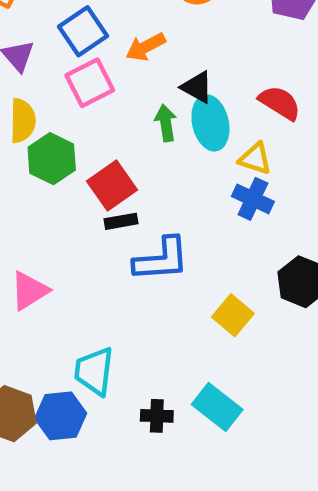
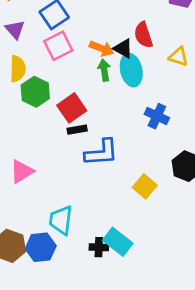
orange arrow: (146, 47) -> (101, 48), moved, turned -130
red semicircle: (280, 103) -> (143, 35), moved, turned -140
yellow triangle: (255, 159) -> (179, 57), moved
cyan rectangle: (217, 407) -> (118, 242), moved

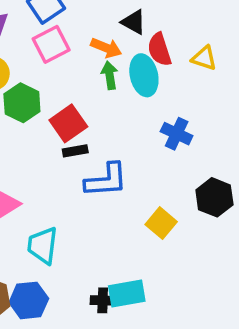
red semicircle: (143, 35) -> (159, 50), moved
black triangle: (123, 48) -> (134, 22), moved
cyan trapezoid: (61, 220) -> (43, 245), moved
cyan rectangle: (118, 242) -> (127, 294), turned -48

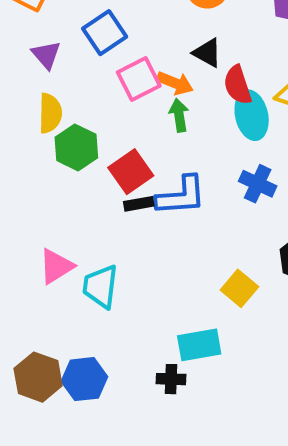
pink square: (51, 44) -> (139, 79), moved
cyan ellipse: (144, 75) -> (252, 115), moved
blue L-shape: (106, 180) -> (181, 196), moved
cyan trapezoid: (43, 245) -> (101, 286), moved
cyan rectangle: (127, 294) -> (199, 345), moved

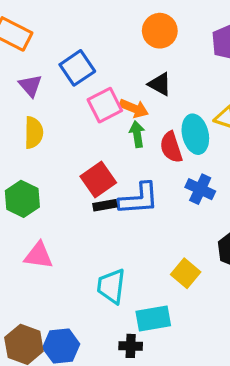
red semicircle: (237, 85) -> (171, 147), moved
green hexagon: (76, 147) -> (22, 199), moved
pink triangle: (56, 266) -> (39, 255), turned 40
cyan trapezoid: (101, 286) -> (111, 286), moved

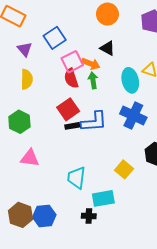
red semicircle: (171, 147) -> (71, 78), moved
blue cross: (200, 189) -> (133, 116), size x1.4

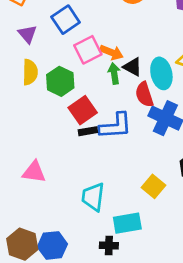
black triangle: (107, 48) -> (133, 67), moved
red semicircle: (71, 78) -> (144, 94), moved
green hexagon: (19, 122) -> (60, 81), moved

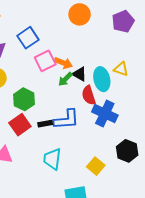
green arrow: (114, 73) -> (65, 79), turned -126
green hexagon: (60, 81) -> (24, 99), moved
red square: (83, 110) -> (20, 125), moved
cyan trapezoid: (93, 197) -> (52, 159), moved

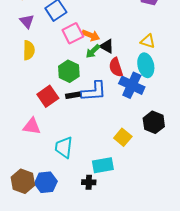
cyan ellipse: (102, 79) -> (146, 65), moved
green hexagon: (24, 99) -> (69, 71), moved
cyan trapezoid: (52, 159) -> (64, 147), moved

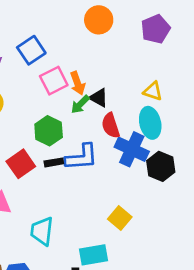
orange arrow: (91, 35) -> (78, 83), turned 48
black hexagon: (154, 122) -> (161, 166), moved

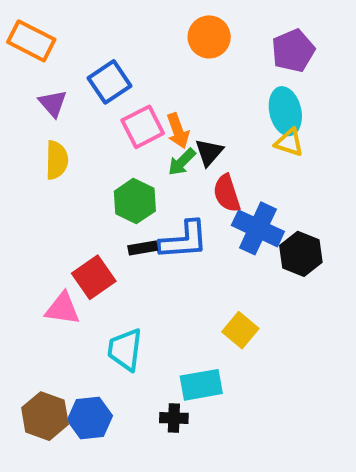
black triangle: (99, 98) -> (209, 152), turned 42
cyan ellipse: (150, 123) -> (285, 111), moved
red square: (21, 164) -> (94, 277), moved

